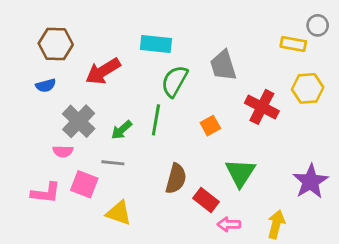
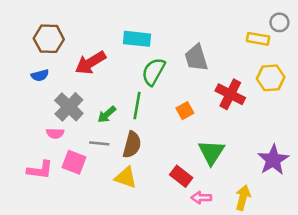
brown semicircle: (176, 179) -> (132, 145), moved
yellow triangle: (119, 213) -> (126, 177), moved

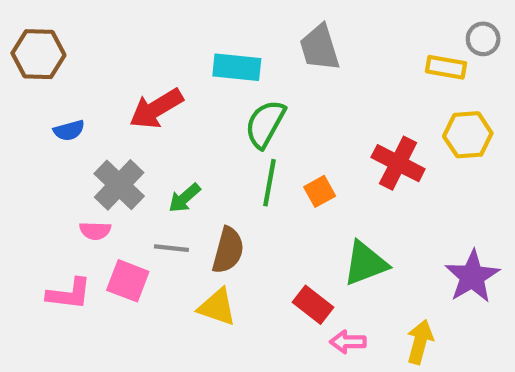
brown hexagon: (49, 39) -> (38, 54), moved
gray trapezoid: (196, 58) -> (320, 48), moved
green line: (137, 106) -> (269, 183), moved
green triangle: (211, 152) -> (365, 263), turned 36

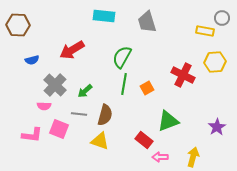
cyan rectangle: (237, 67) -> (104, 16), moved
purple star: (472, 276) -> (217, 127), size x0.7

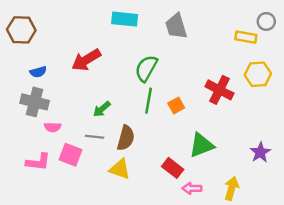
gray cross: (55, 85) -> (35, 102), moved, turned -30

